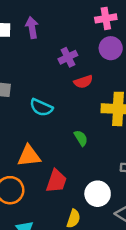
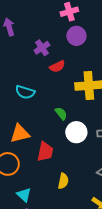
white circle: (98, 194) -> (76, 132), moved

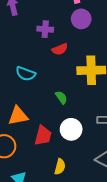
purple cross: (42, 48) -> (45, 29), turned 35
white circle: (76, 132) -> (71, 129), moved

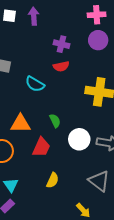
red semicircle: (60, 49) -> (61, 66), moved
green semicircle: (61, 97) -> (55, 121), moved
white circle: (71, 129) -> (79, 139), moved

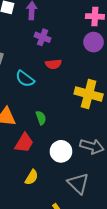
purple cross: (61, 44) -> (43, 37), moved
white circle: (79, 139) -> (61, 151), moved

